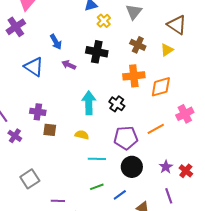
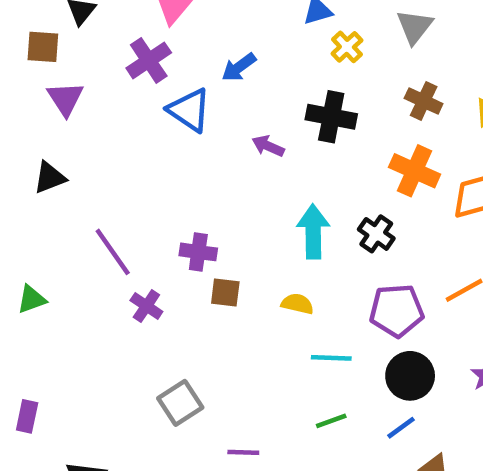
blue arrow: (56, 42) -> (239, 67), moved, turned 84
blue triangle: (34, 67) -> (189, 110), moved
orange cross: (134, 76) -> (415, 171), turned 30
blue line: (120, 195) -> (401, 428), moved

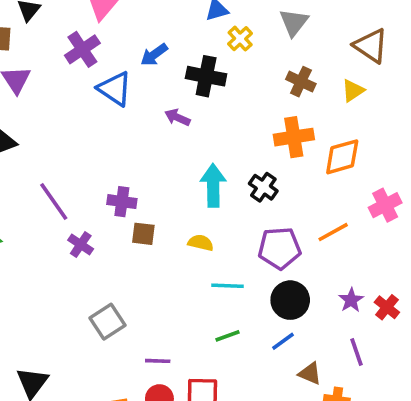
black cross: (331, 117) -> (206, 76), moved
orange cross: (415, 171) -> (294, 137), turned -33

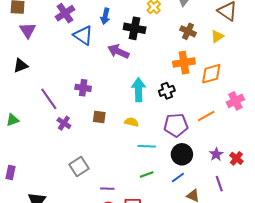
blue arrow: (154, 55) -> (105, 16), turned -42
purple arrow: (177, 117) -> (118, 51), size x1.5
black cross: (263, 187) -> (167, 91), turned 35
purple cross: (122, 202) -> (83, 88), moved

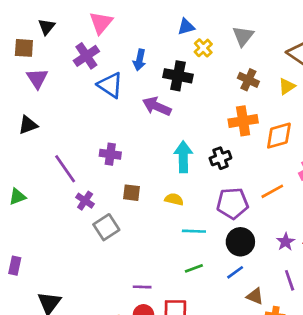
gray square: (79, 166) -> (106, 227), moved

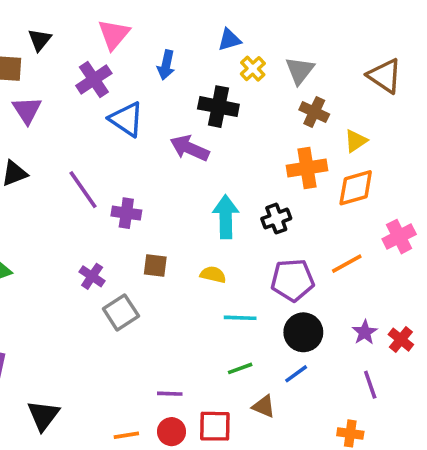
gray triangle: (243, 36) -> (300, 70), moved
blue arrow: (139, 60) -> (166, 65), moved
yellow triangle: (287, 86) -> (356, 141), moved
purple line: (65, 169) -> (83, 190), moved
brown triangle: (255, 296) -> (264, 406), moved

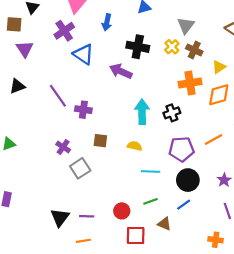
yellow cross: (253, 69) -> (172, 47), moved
purple line: (170, 394) -> (87, 216), moved
black triangle: (43, 415) -> (60, 217), moved
red circle: (172, 432) -> (122, 211), moved

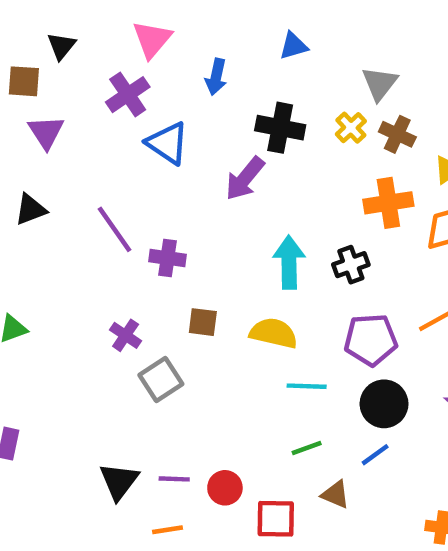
purple arrow: (121, 71) -> (245, 178), turned -75
yellow semicircle: (135, 146) -> (274, 333), size x1.5
red circle: (122, 211) -> (225, 488), moved

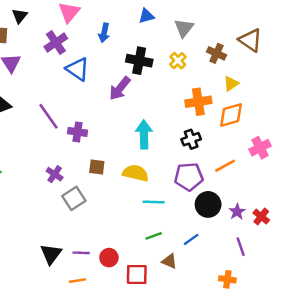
gray triangle: (380, 83) -> (184, 28), moved
brown cross: (397, 134) -> (216, 53), moved
black cross: (351, 265) -> (191, 139), moved
black circle: (384, 404) -> (208, 204), moved

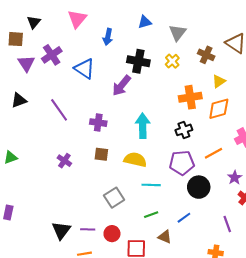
purple cross: (56, 42) -> (52, 55), moved
purple cross: (78, 132) -> (98, 123), moved
gray square: (74, 198) -> (114, 198), moved
purple star: (237, 212) -> (235, 178), moved

